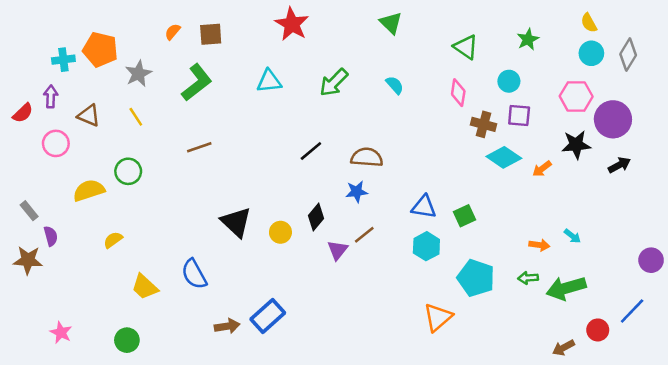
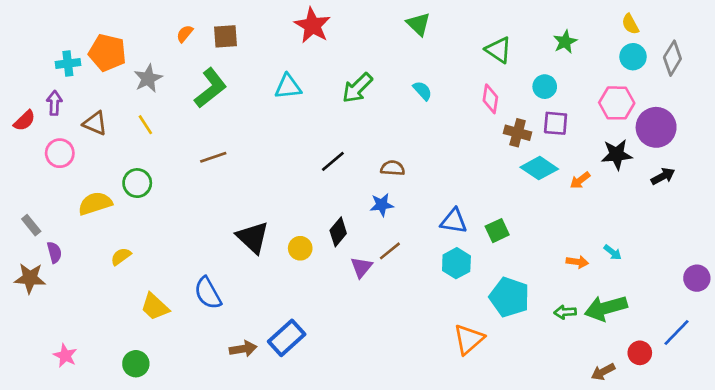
brown semicircle: (367, 157) -> (393, 168), size x0.7
green arrow: (528, 278) -> (565, 312), moved

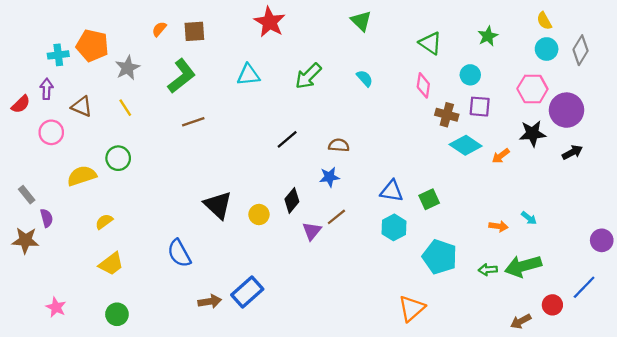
brown line: (213, 157) -> (193, 122), moved
yellow trapezoid: (155, 307) -> (111, 264), moved, turned -80
orange triangle: (469, 339) -> (412, 308), moved

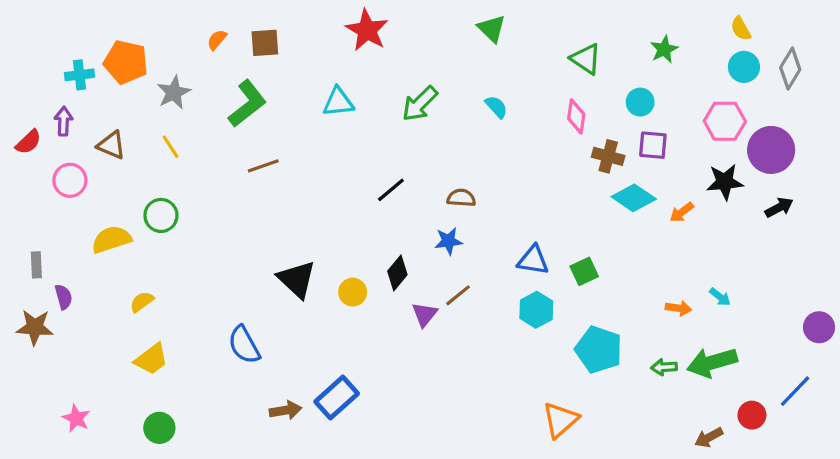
gray rectangle: (27, 195) -> (36, 265), turned 36

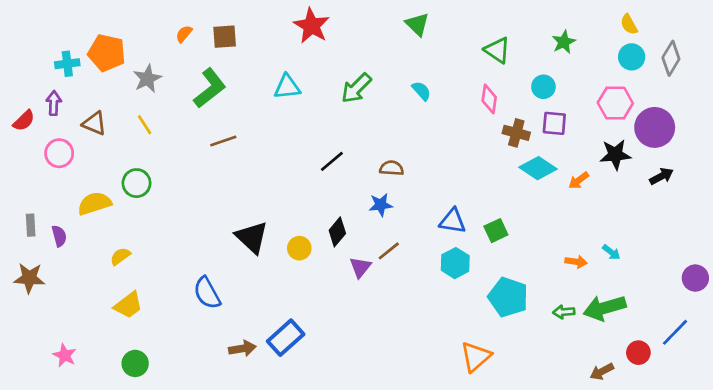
purple semicircle: (64, 297) -> (59, 236), moved

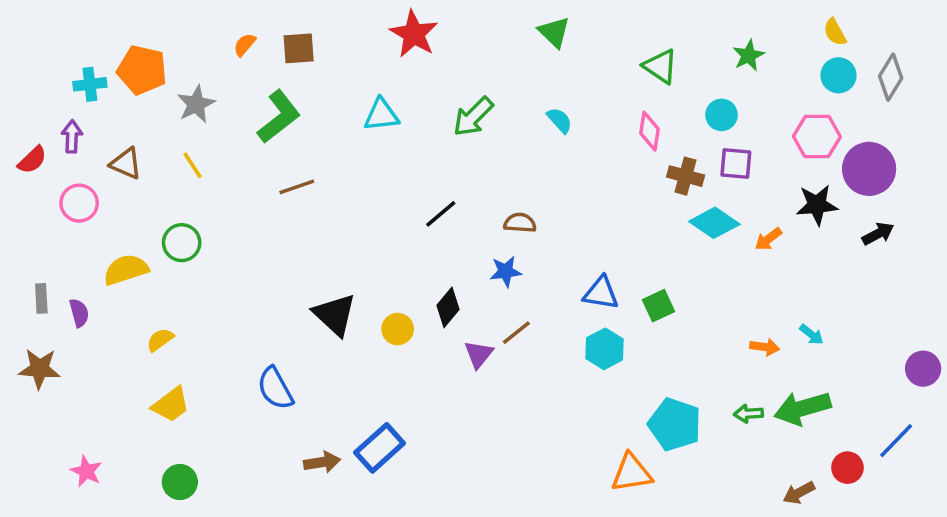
cyan pentagon: (508, 297) -> (675, 424), moved
orange triangle: (476, 357) -> (632, 473), turned 32

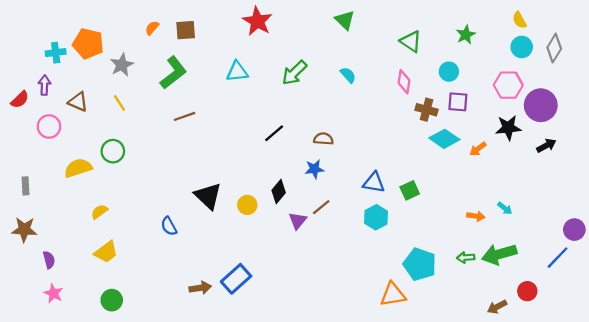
purple semicircle: (79, 313) -> (49, 260), moved
blue semicircle: (275, 388) -> (169, 226), moved, size x0.7
blue line: (896, 441) -> (558, 258), moved

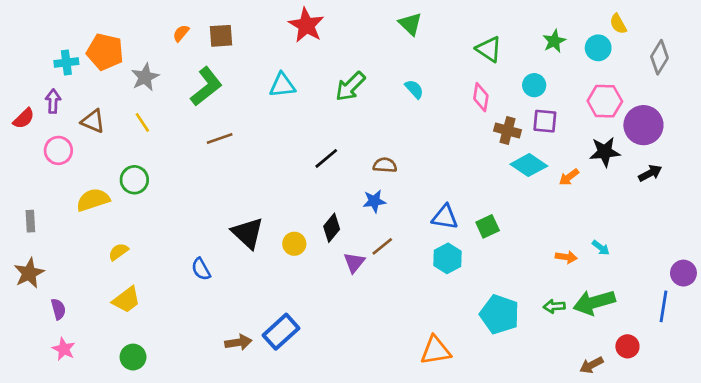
cyan circle: (522, 47) -> (598, 48), moved
brown star: (24, 230) -> (29, 273), turned -30
blue line: (558, 258) -> (663, 306), turned -35
orange triangle: (393, 295) -> (436, 350), moved

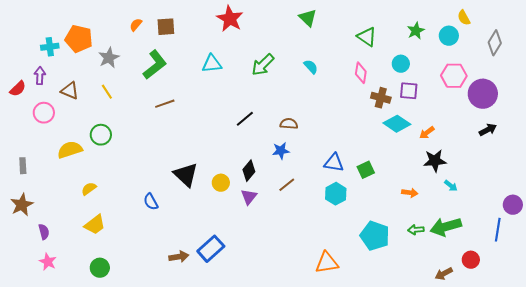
black star: (605, 152) -> (435, 161), moved
orange arrow: (566, 257) -> (410, 193), moved
purple triangle: (354, 262) -> (249, 197), moved

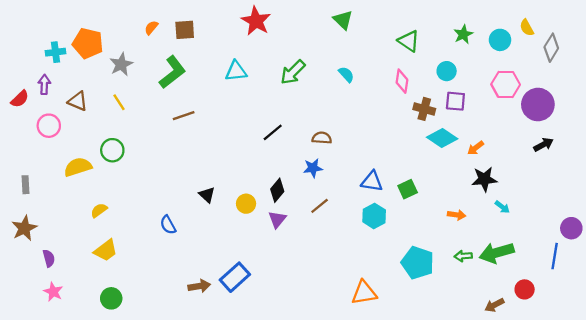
yellow semicircle: (464, 18) -> (527, 28), moved
black triangle: (186, 175) -> (207, 195), size x0.6

